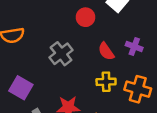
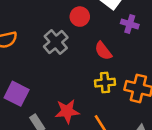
purple cross: (134, 47) -> (130, 24), moved
gray cross: (61, 54) -> (56, 42), moved

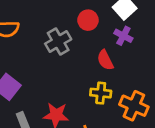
purple cross: (130, 24) -> (123, 36), moved

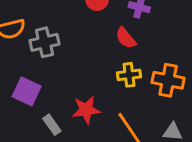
gray cross: (58, 41) -> (45, 42), moved, turned 30

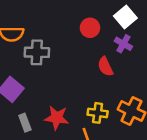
yellow cross: (129, 75) -> (98, 113), moved

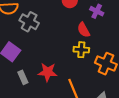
gray cross: (37, 52) -> (29, 22), turned 30
yellow cross: (98, 113) -> (81, 50), moved

